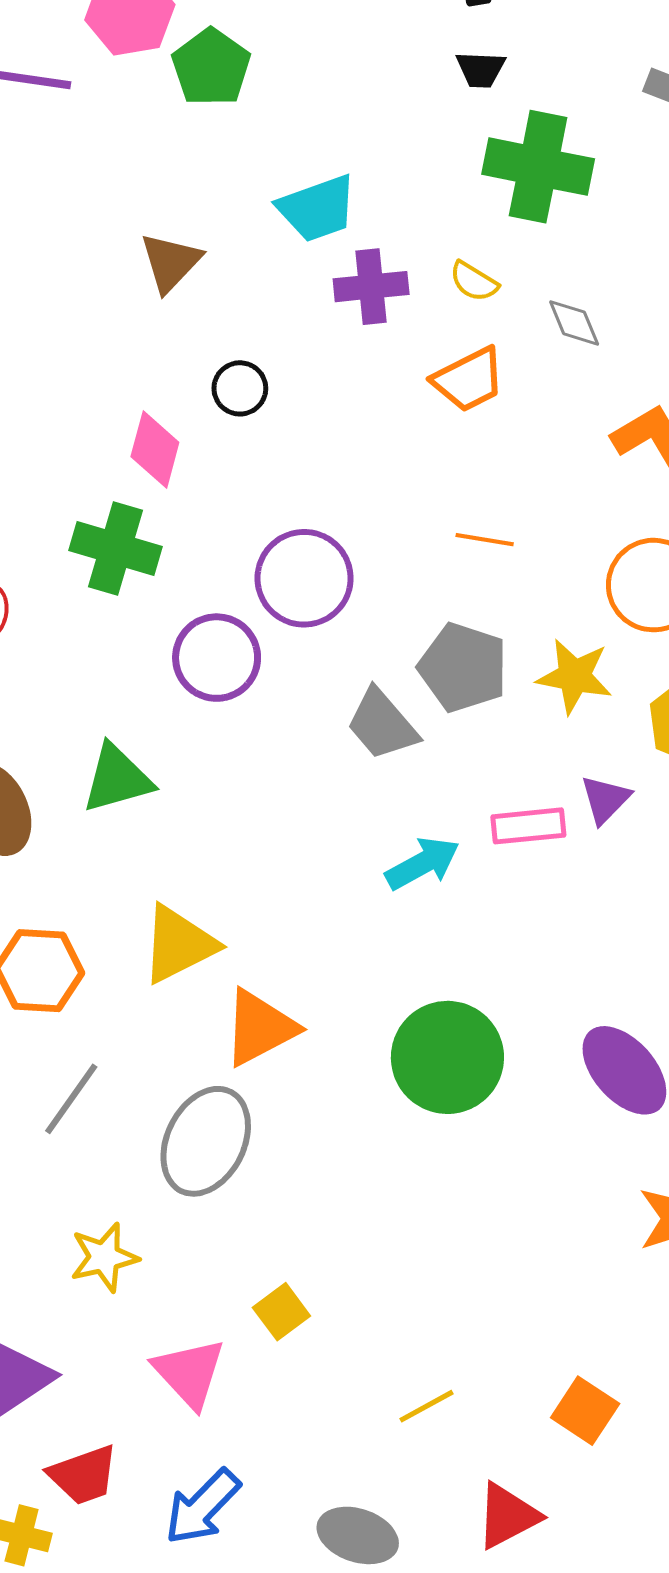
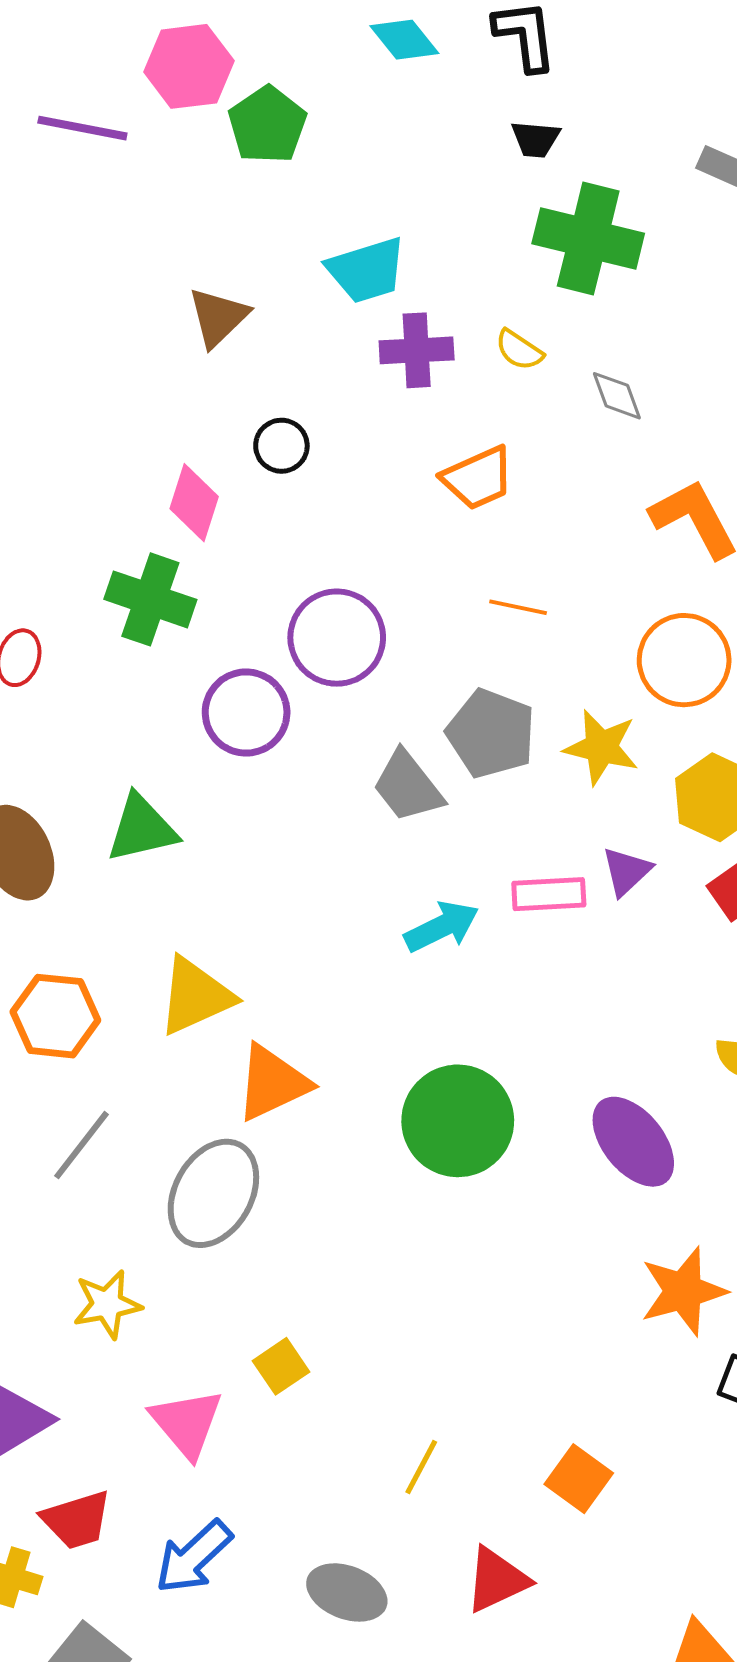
orange trapezoid: (469, 380) -> (478, 478), moved
yellow line: (427, 1406) -> (421, 1467), turned -36

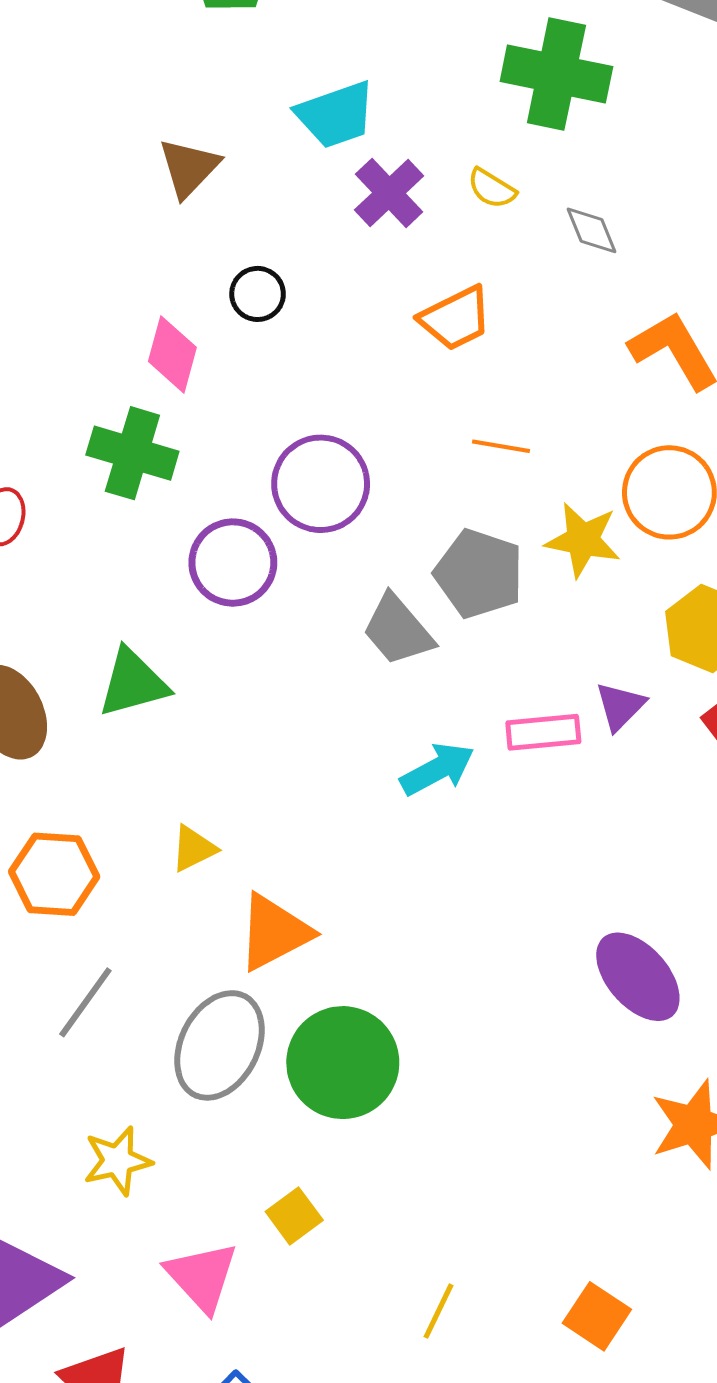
purple cross: (417, 350) -> (389, 193), turned -38
yellow star: (601, 747) -> (583, 540), moved
yellow triangle: (195, 996) -> (194, 849), size x0.6
green circle: (458, 1121) -> (343, 1063), moved

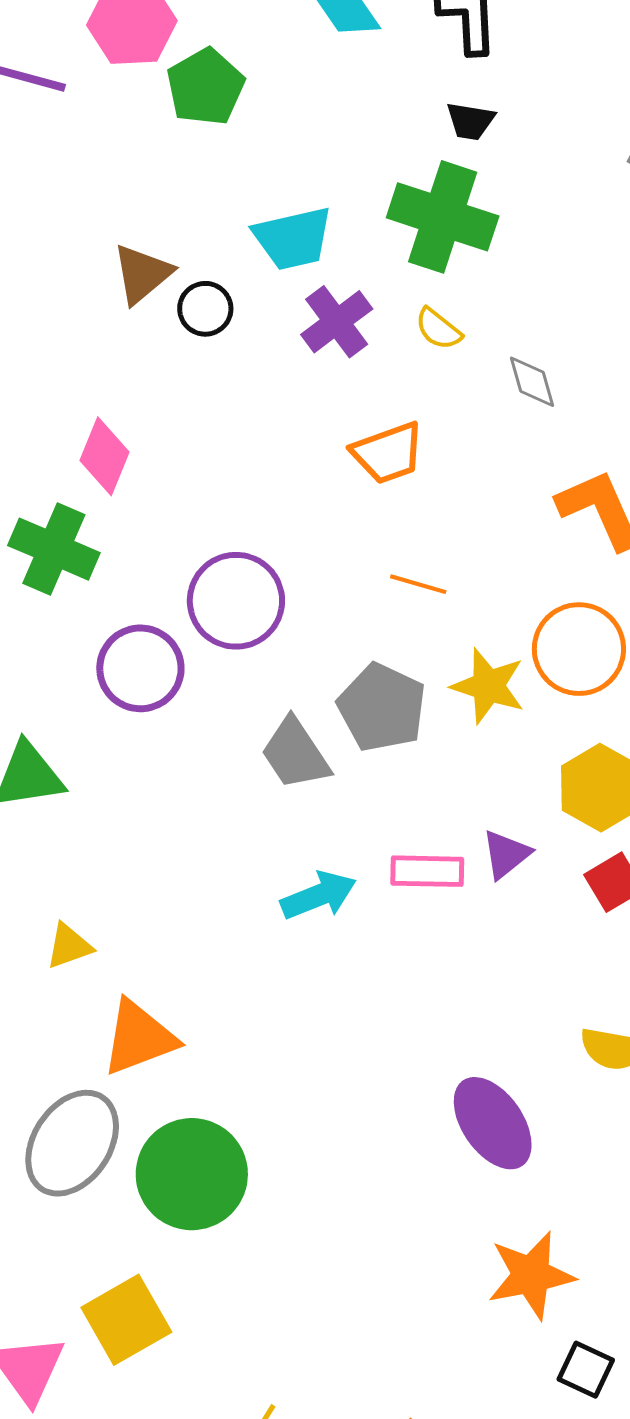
green cross: (556, 74) -> (443, 217), moved
black circle: (258, 294) -> (205, 309), moved
yellow square: (294, 1216) -> (126, 1320), size x1.6

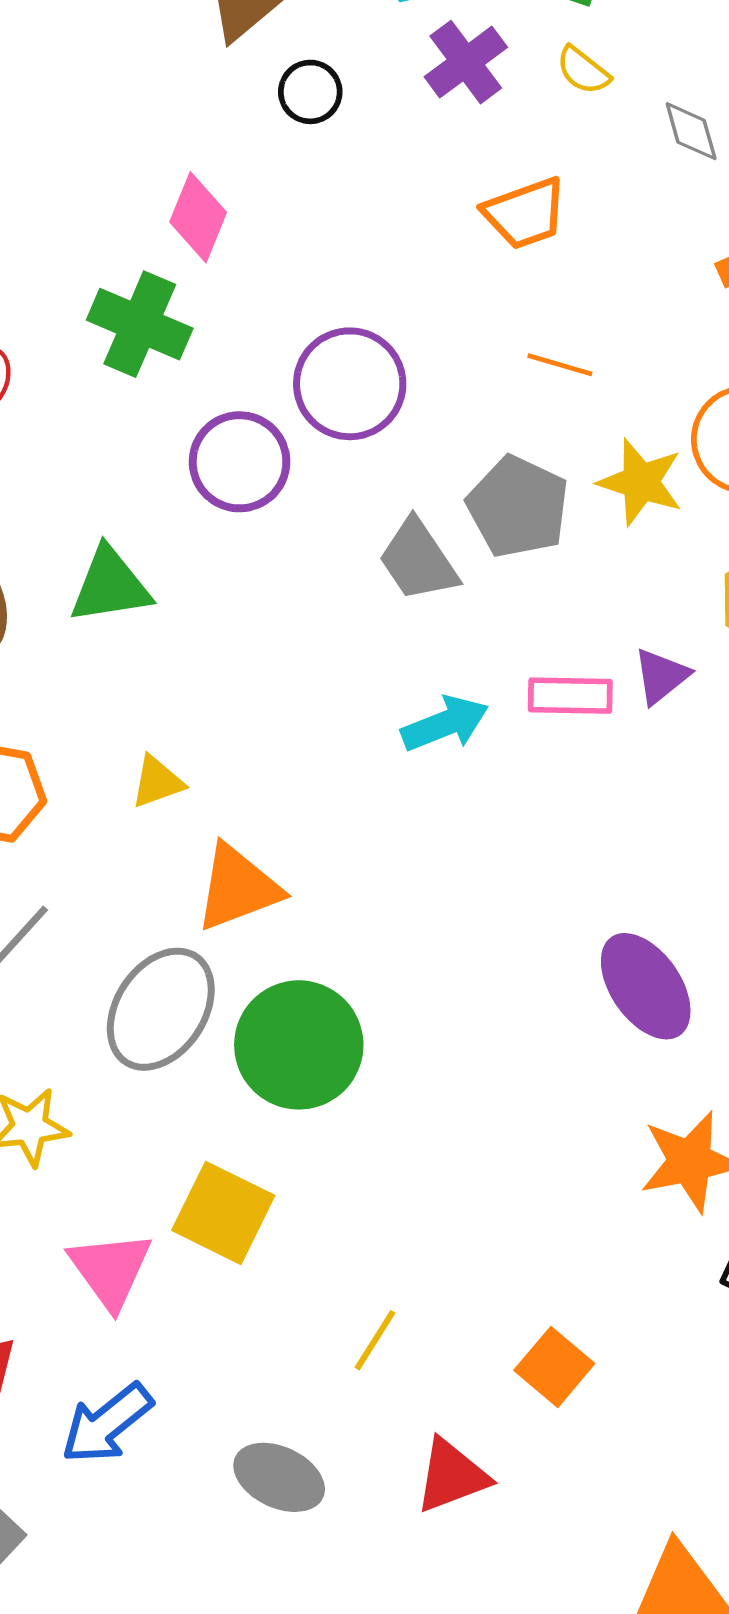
black circle: (205, 309) -> (310, 92), moved
yellow square: (126, 1320) -> (223, 1213), turned -34

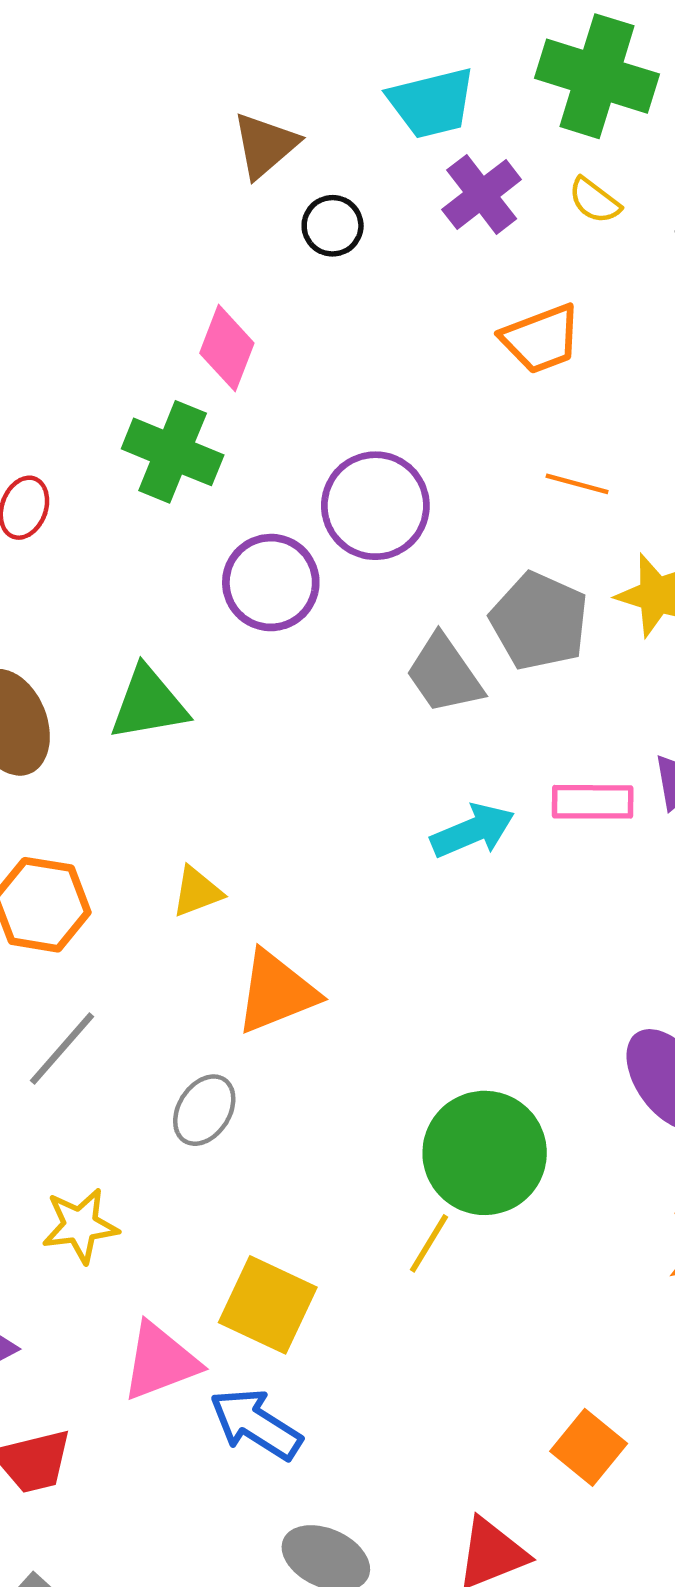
gray ellipse: (161, 1009) -> (204, 1110), size x0.6
green circle: (299, 1045) -> (485, 1153), moved
pink triangle: (110, 1270) -> (160, 1361), turned 46
yellow line: (375, 1340) -> (429, 1243), moved
blue arrow: (107, 1423) -> (256, 1424), moved, turned 72

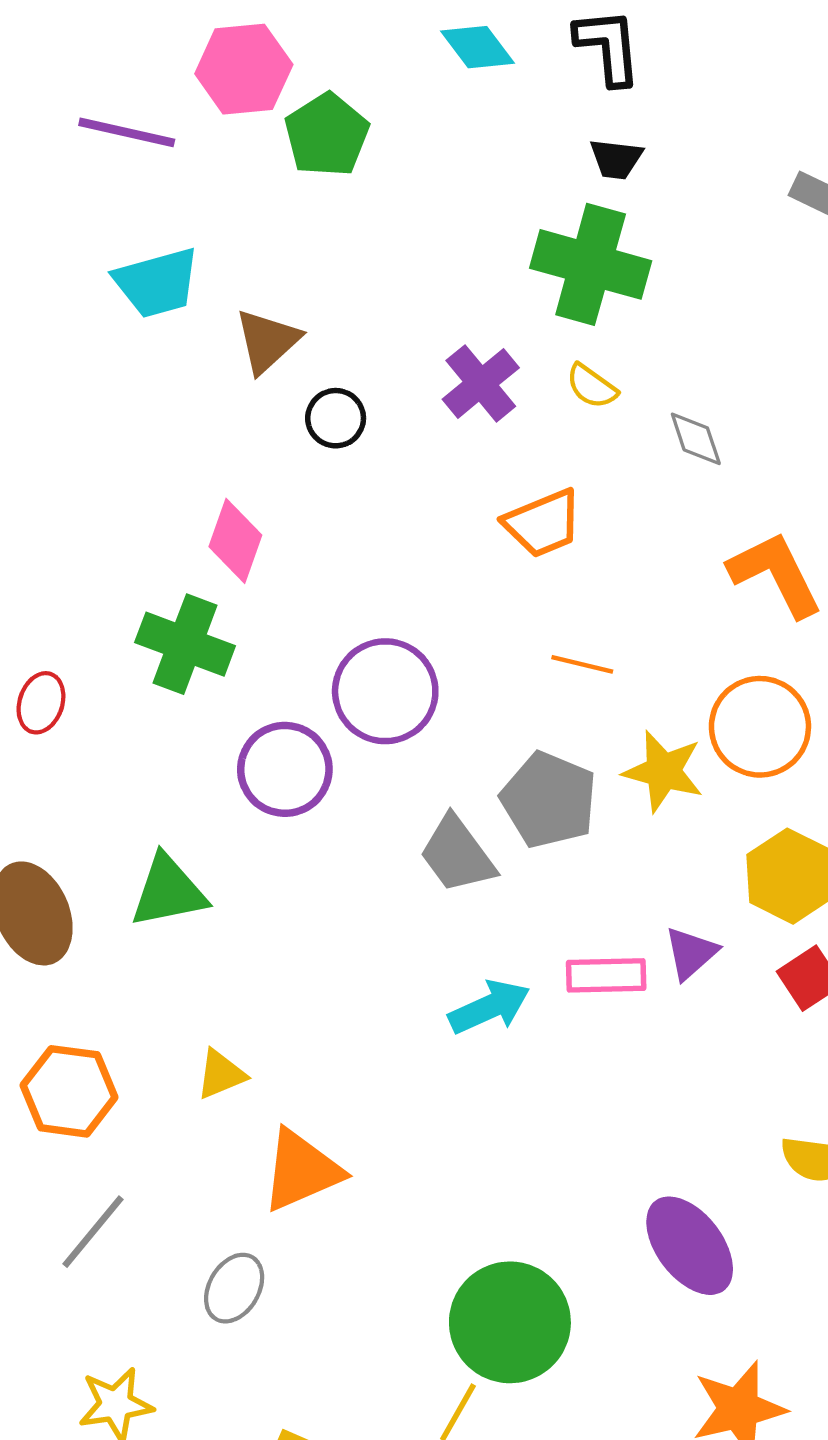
cyan trapezoid: (432, 103) -> (157, 283), moved

